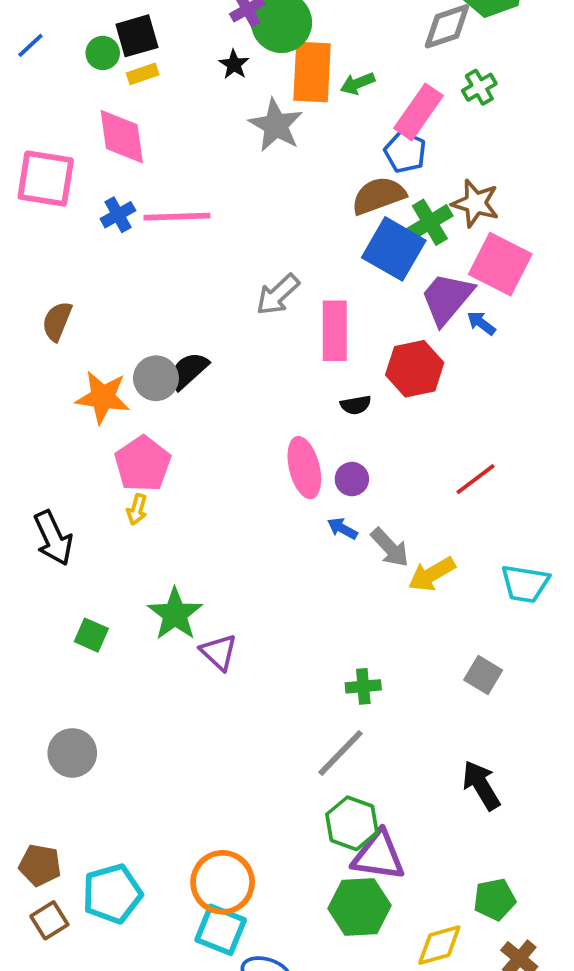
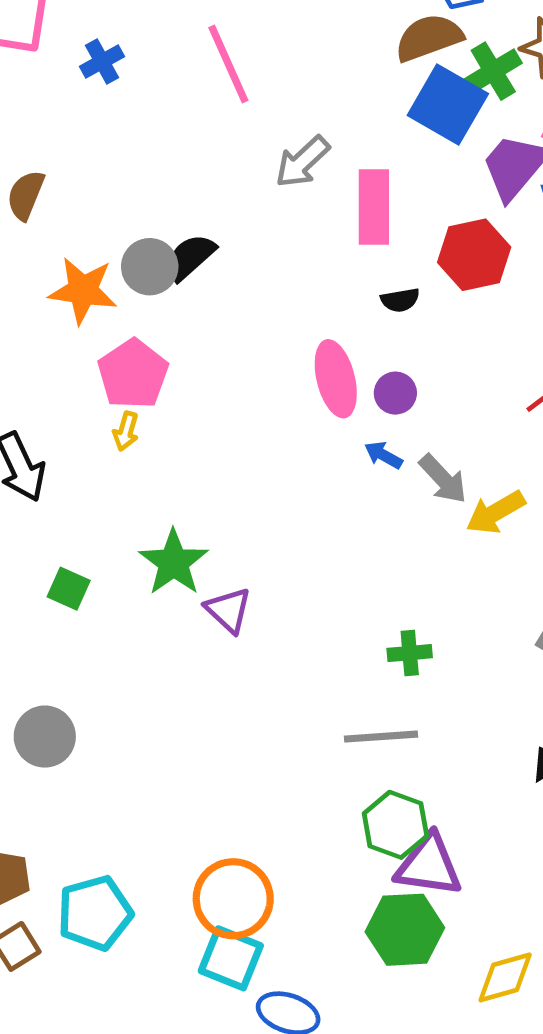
pink line: (177, 217) -> (228, 64), moved, turned 68
gray line: (340, 753) -> (381, 737), turned 42

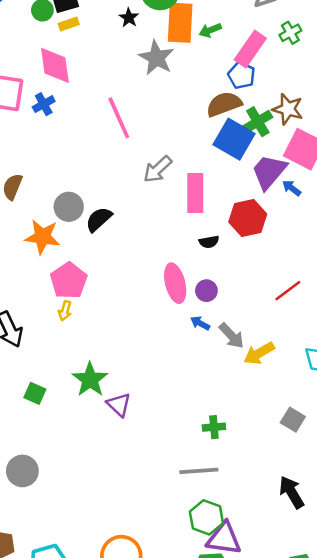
blue cross: (102, 62) -> (44, 104), moved
gray circle: (150, 267) -> (69, 207), moved

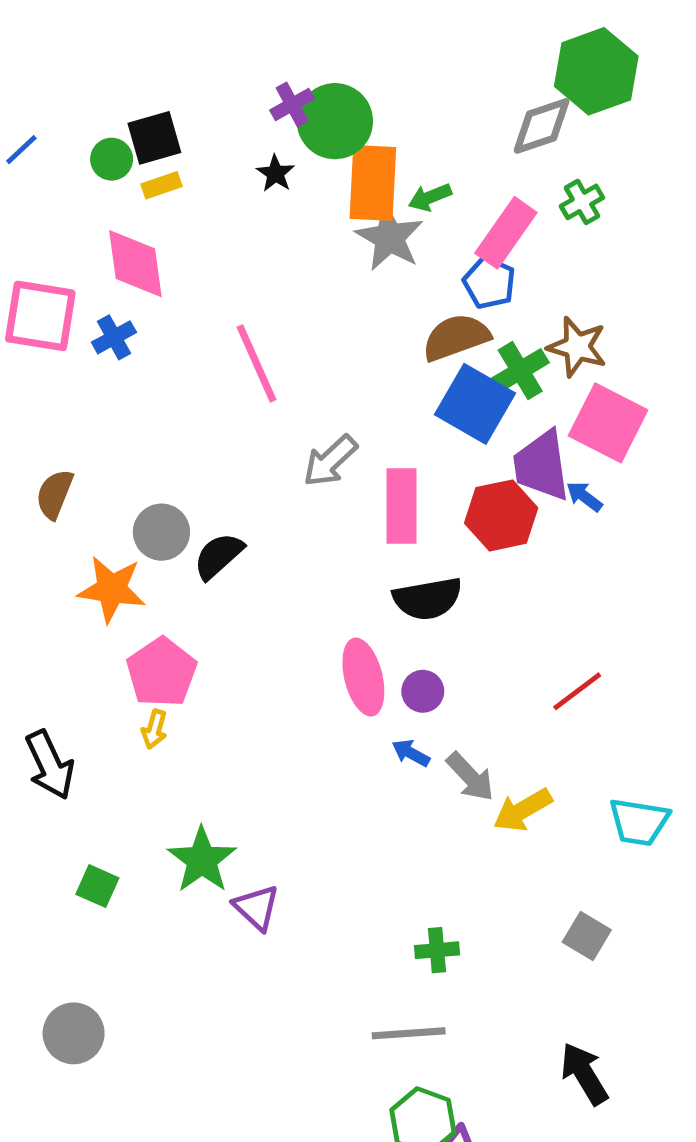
gray star: (156, 58) -> (390, 238), moved
purple trapezoid: (269, 172) -> (542, 466), turned -48
red hexagon: (248, 218) -> (501, 515), moved
black semicircle: (209, 242) -> (428, 599), size x1.8

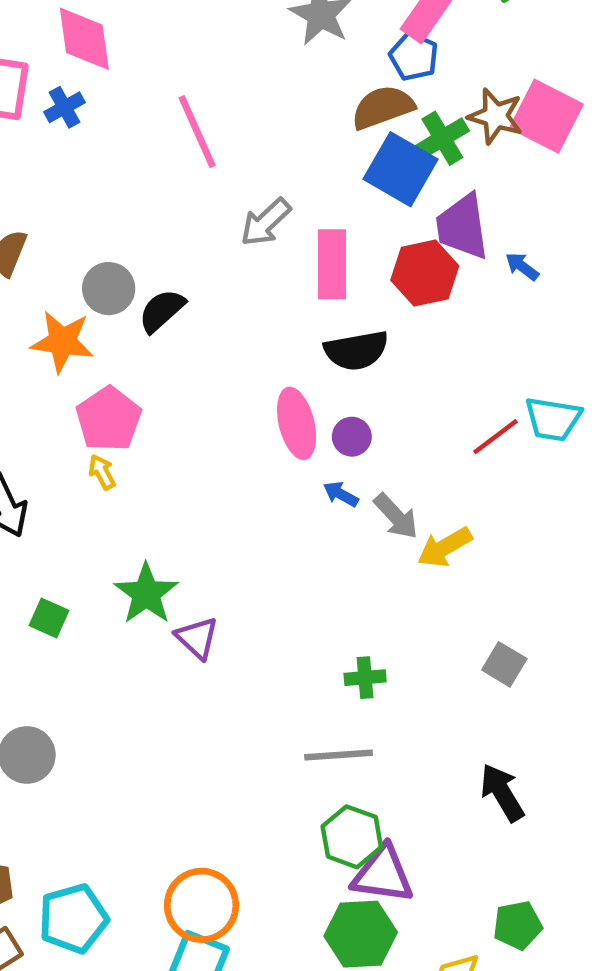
pink square: (608, 423) -> (546, 116), moved
blue arrow: (584, 496) -> (522, 266), moved
yellow arrow: (154, 729) -> (102, 472), turned 136
cyan trapezoid: (639, 822) -> (553, 419), moved

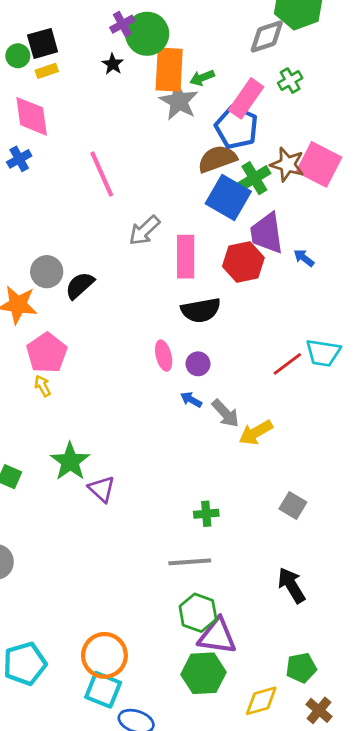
blue pentagon: (414, 56) -> (237, 127), size x1.4
pink ellipse: (297, 423) -> (164, 356), size x0.7

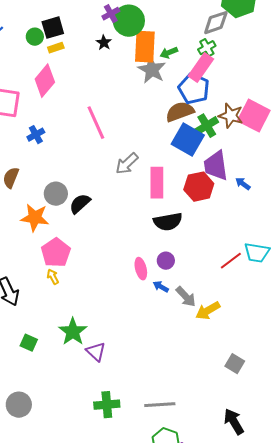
green cross: (290, 81) -> (207, 48), moved
pink diamond: (32, 116) -> (45, 81), turned 48
blue cross: (19, 159) -> (36, 135), moved
pink ellipse: (164, 356) -> (141, 269), moved
green cross: (206, 514) -> (107, 405), moved, size x1.4

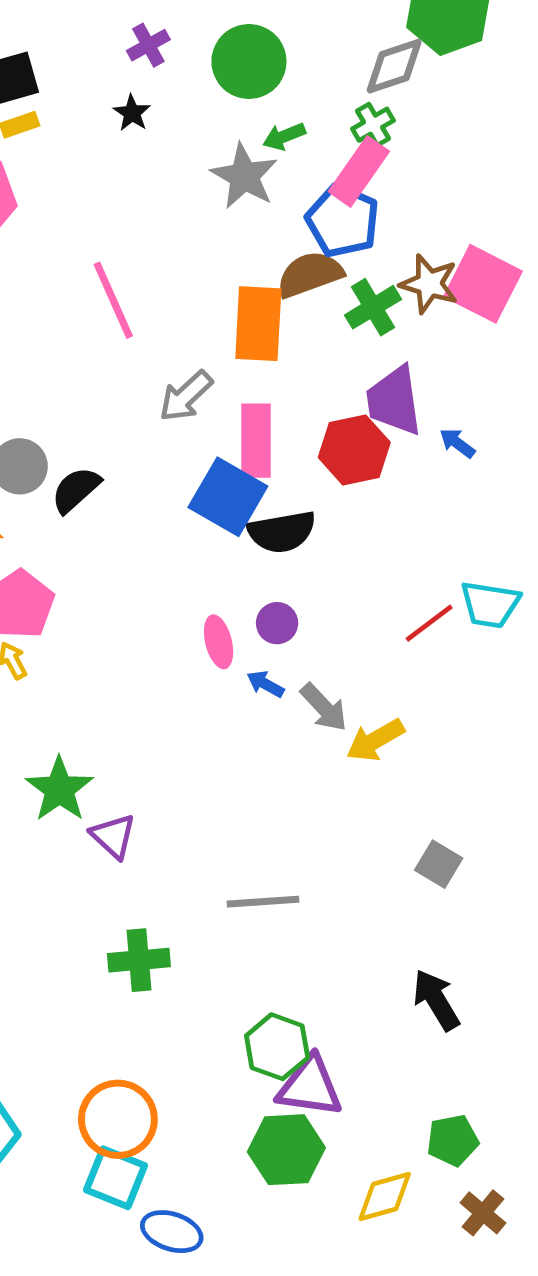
green circle: (129, 21) -> (249, 61), moved
orange rectangle: (145, 47) -> (258, 324), moved
blue square: (188, 140) -> (228, 497), moved
gray line: (160, 405) -> (263, 902), moved

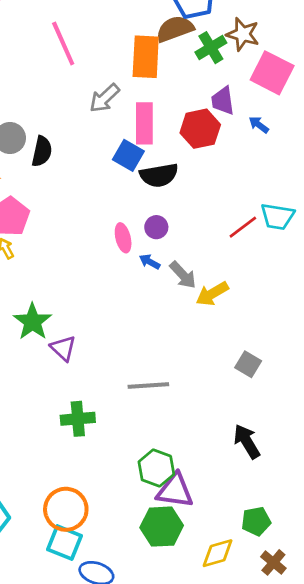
pink square: (483, 284) -> (272, 73), moved
purple trapezoid: (394, 401) -> (223, 101), size x0.7
black semicircle: (76, 490) -> (42, 151), turned 144
blue square: (228, 497) -> (128, 155), size x0.7

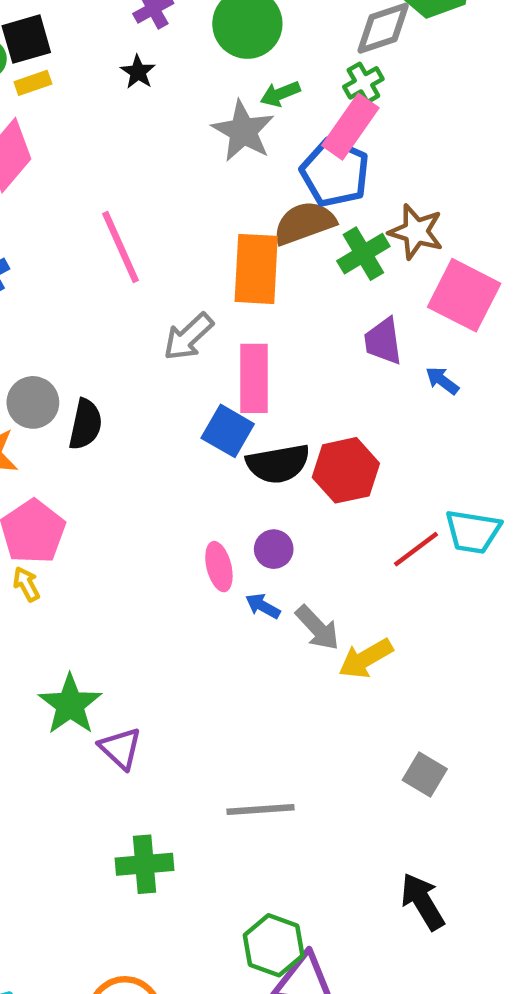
red hexagon: (200, 129) -> (346, 470), moved

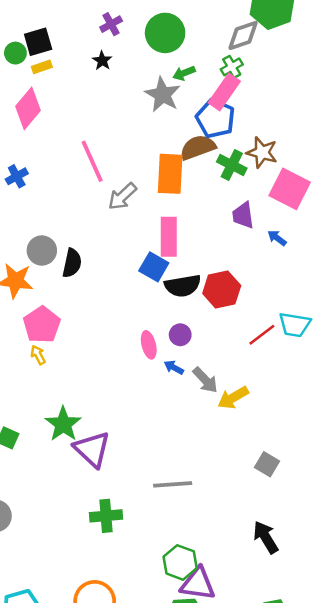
green cross: (363, 254) -> (232, 165), turned -32
gray arrow: (188, 337) -> (122, 196), moved
purple triangle: (120, 748) -> (92, 449), size x1.5

